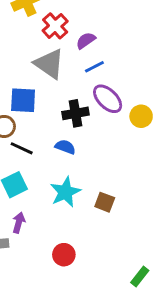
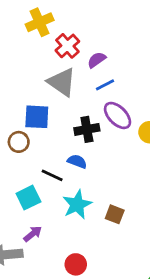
black line: (22, 148) -> (52, 175), moved
purple arrow: (19, 223) -> (33, 234), turned 36

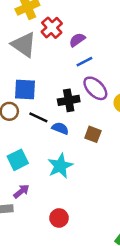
gray triangle: (62, 82) -> (24, 45), moved
black line: (52, 175) -> (38, 117), moved
brown square: (115, 214) -> (93, 134), moved

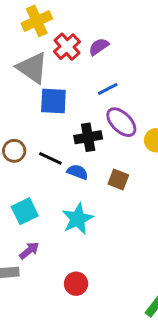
purple semicircle: (77, 40) -> (99, 47), moved
blue square: (25, 89) -> (53, 101), moved

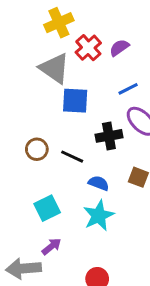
blue semicircle: (78, 172) -> (99, 183), moved

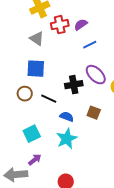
red cross: (88, 48) -> (60, 25), turned 30
gray triangle: (54, 68) -> (37, 39), size x0.7
blue line: (128, 89) -> (90, 45), moved
blue square: (75, 101) -> (36, 69), moved

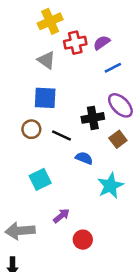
brown square: (94, 113) -> (118, 139), moved, turned 32
cyan star: (67, 139) -> (110, 186), moved
purple arrow: (35, 160) -> (61, 216), moved

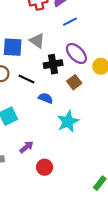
gray triangle: (46, 60) -> (37, 41), moved

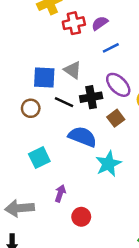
black line: (26, 79) -> (64, 102), moved
blue semicircle: (46, 98) -> (82, 137), size x1.6
purple arrow: (26, 147) -> (60, 193), turned -32

